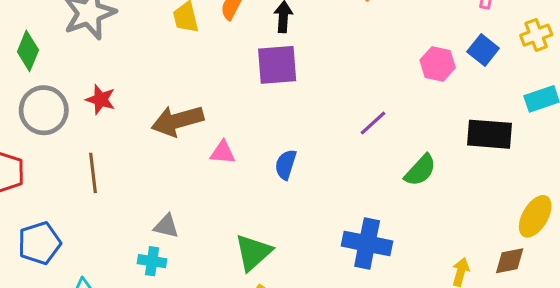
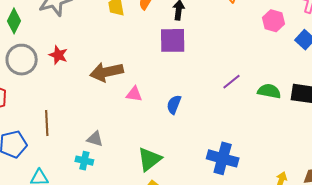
pink hexagon: (438, 64) -> (274, 21), moved
green semicircle: (420, 170) -> (269, 91), moved, turned -125
brown line: (93, 173) -> (47, 123), moved

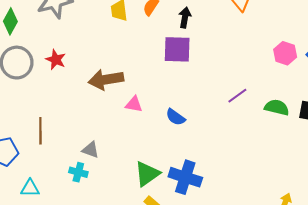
pink hexagon: (274, 21) -> (285, 53), moved
blue semicircle: (174, 105) -> (175, 117), turned -78
blue cross: (223, 158) -> (185, 177), moved

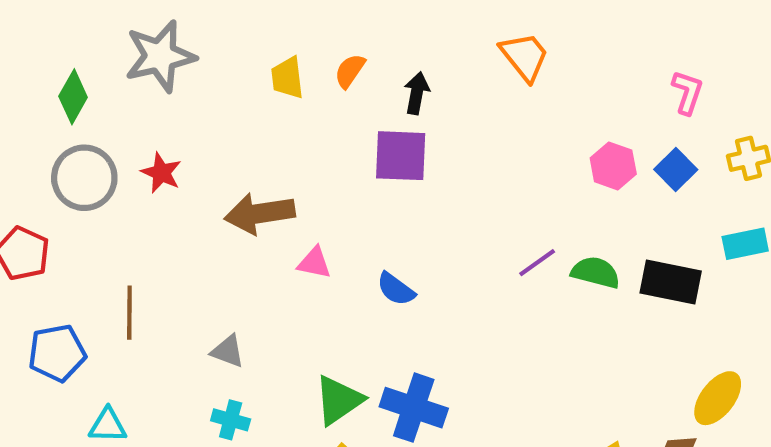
purple line: (237, 96) -> (537, 263), moved
cyan cross: (78, 172) -> (231, 420), moved

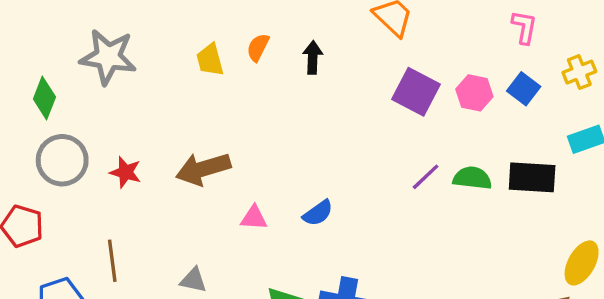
gray star: (160, 56) -> (108, 57), turned 30
purple square: (401, 156) -> (416, 92), moved, turned 33
red star: (161, 173) -> (126, 172), moved
pink triangle: (314, 263) -> (254, 218), moved
blue semicircle: (396, 289) -> (318, 213), turned -64

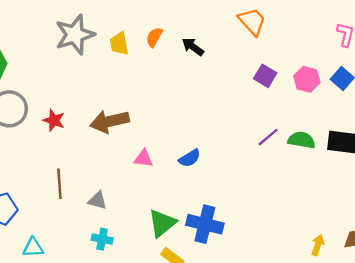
gray star: (108, 57) -> (75, 35), moved, turned -30
black arrow: (313, 57) -> (193, 47), turned -60
purple square: (416, 92) -> (265, 76), size x0.7
brown line: (112, 261) -> (59, 184), moved

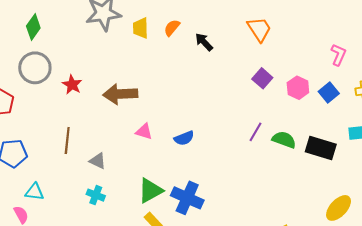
purple line: (268, 137) -> (256, 132), turned -30

